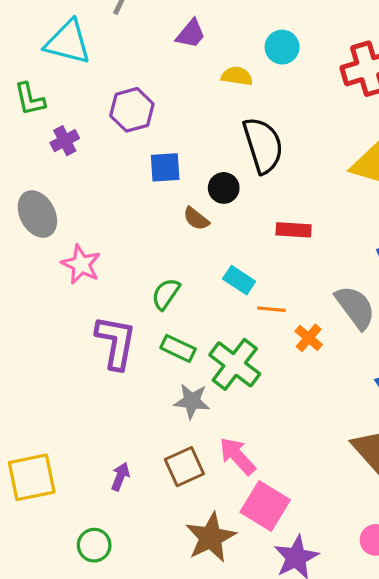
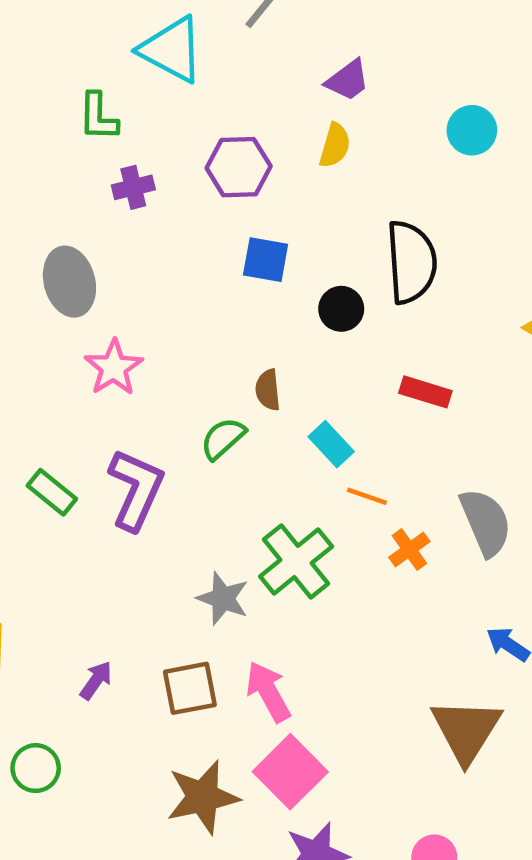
yellow semicircle: (237, 76) -> (335, 145), moved, turned 84
brown semicircle: (196, 219) -> (268, 390), moved, turned 32
green rectangle: (178, 348) -> (52, 492), moved

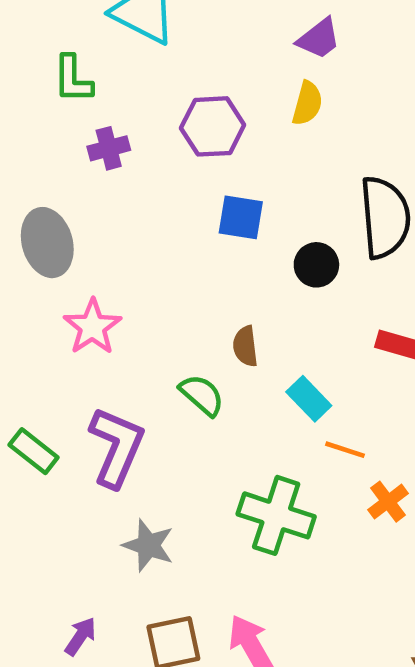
green semicircle: (223, 438) -> (202, 395), turned 84
green cross: (296, 561) -> (276, 515), turned -32
gray star: (223, 598) -> (148, 545), moved

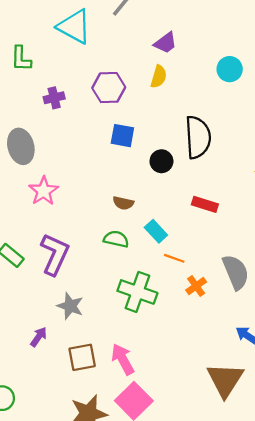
green L-shape: (73, 79) -> (21, 59), moved
brown semicircle: (245, 346) -> (123, 203), turned -72
green semicircle: (202, 395) -> (116, 239), moved, turned -30
purple arrow: (80, 636) -> (39, 337), moved

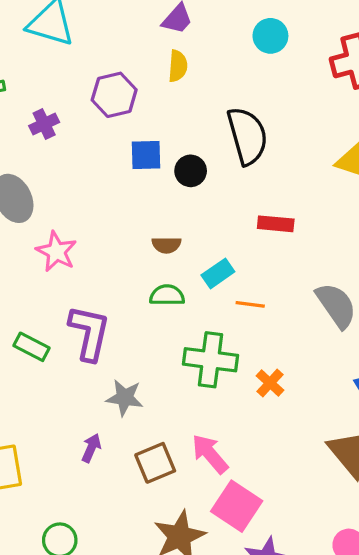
black circle: (161, 161) -> (191, 171), moved
cyan rectangle: (156, 231) -> (218, 273), turned -70
orange cross: (196, 286) -> (270, 383), moved

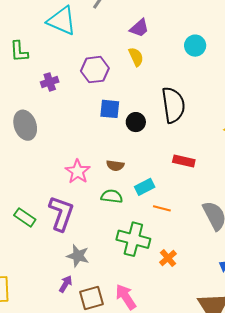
yellow semicircle: (178, 66) -> (136, 57), turned -36
pink star: (56, 252) -> (78, 172), moved
purple arrow: (91, 448) -> (66, 284), moved

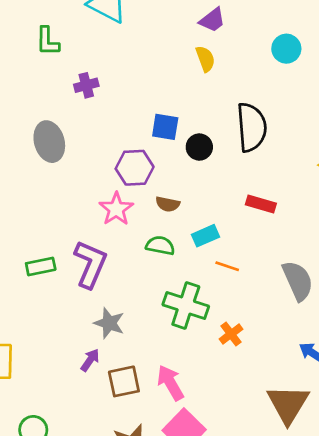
purple hexagon: (95, 70) -> (135, 168), moved
green rectangle: (25, 217) -> (41, 266), turned -50

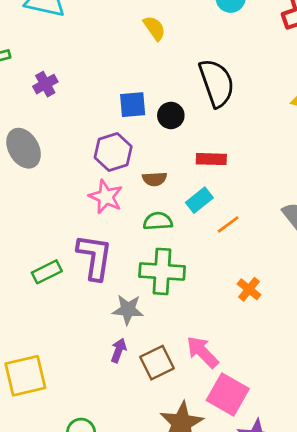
red rectangle: (261, 204) -> (211, 159), moved
orange line: (227, 266) -> (228, 224), turned -40
green cross: (186, 305) -> (162, 271), moved

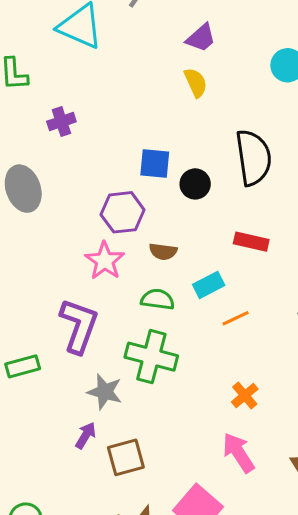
red rectangle: (211, 159) -> (251, 242), moved
green rectangle: (47, 272) -> (23, 366), moved
pink arrow: (202, 352) -> (239, 453), moved

